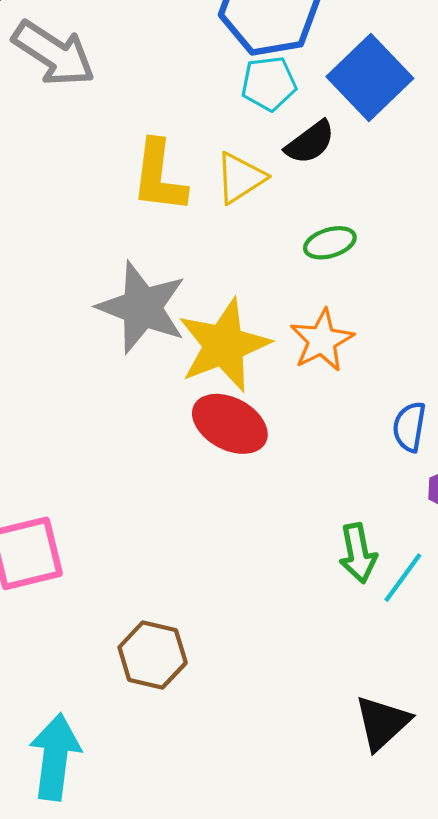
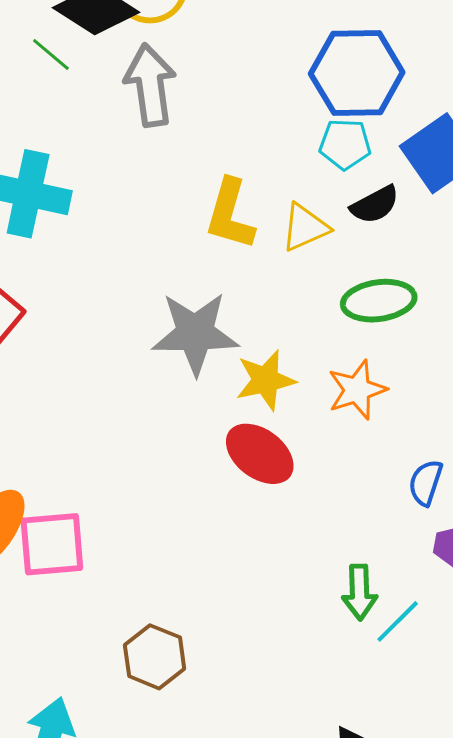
gray arrow: (54, 53) -> (150, 85), turned -140
green ellipse: (330, 243) -> (379, 301), size x1.5
gray star: (142, 307) -> (195, 333), turned -30
yellow star: (224, 345) -> (266, 380), size x0.7

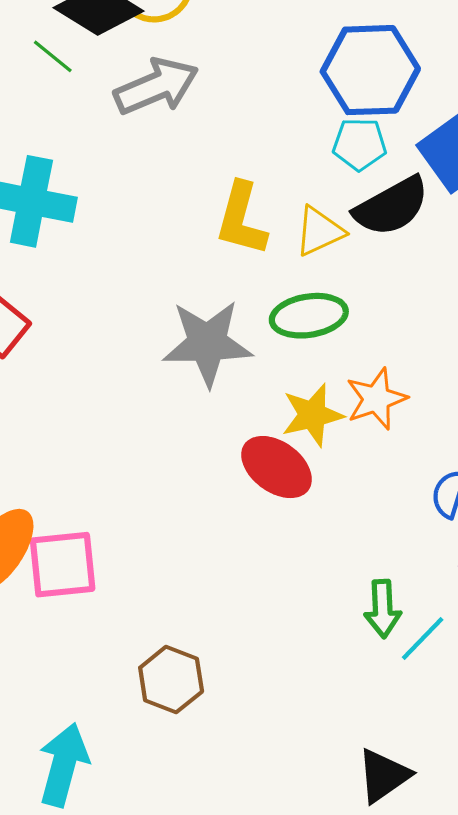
gray arrow: (150, 85) -> (156, 86), turned 76
black semicircle: (375, 205) -> (391, 206), size x1.5
green ellipse: (379, 301) -> (309, 316), moved
yellow star: (266, 380) -> (312, 415), moved

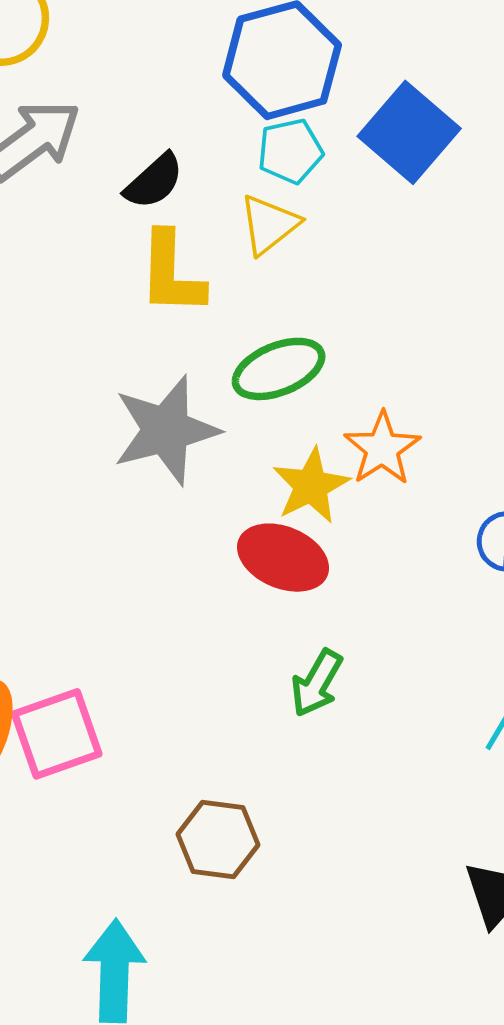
black semicircle: (391, 206) -> (154, 181), moved, size x0.7
yellow triangle: (319, 231) -> (269, 225), moved
green arrow: (383, 609) -> (317, 683), moved, turned 46

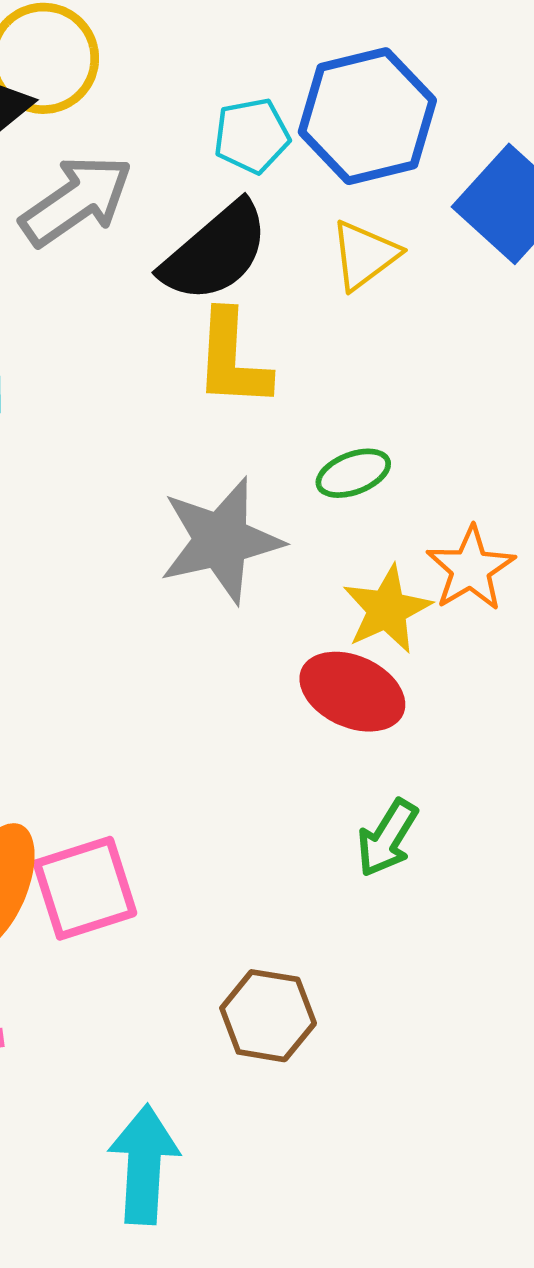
cyan pentagon: (290, 151) -> (252, 136), moved
black semicircle: (154, 181) -> (215, 252), size x1.6
yellow triangle: (269, 225) -> (365, 255), moved
green ellipse: (279, 369) -> (353, 473), size x0.7

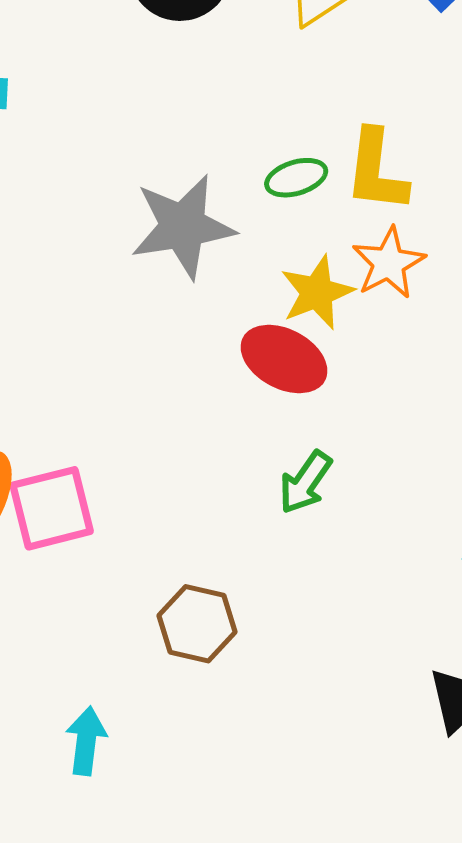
yellow L-shape: (232, 359) -> (376, 171), moved
cyan arrow: (144, 1164) -> (86, 741), size x0.7

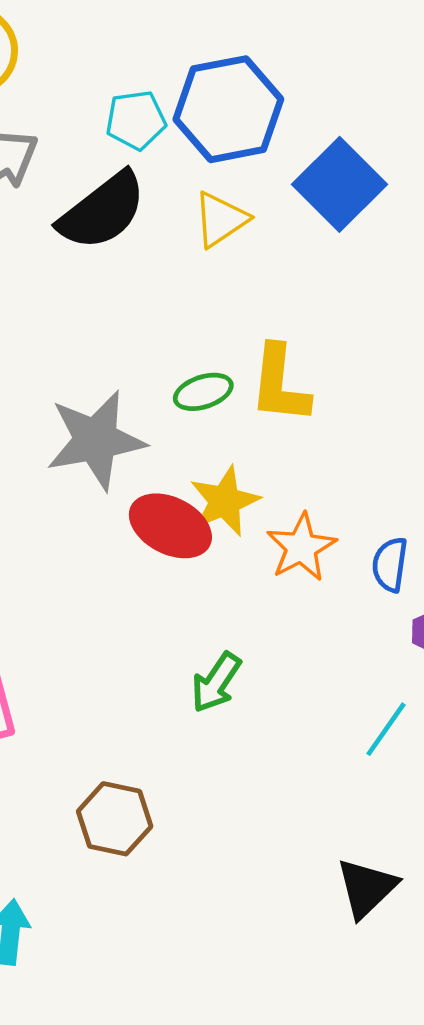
orange star: (389, 263) -> (301, 547), moved
red ellipse: (284, 359) -> (170, 526), moved

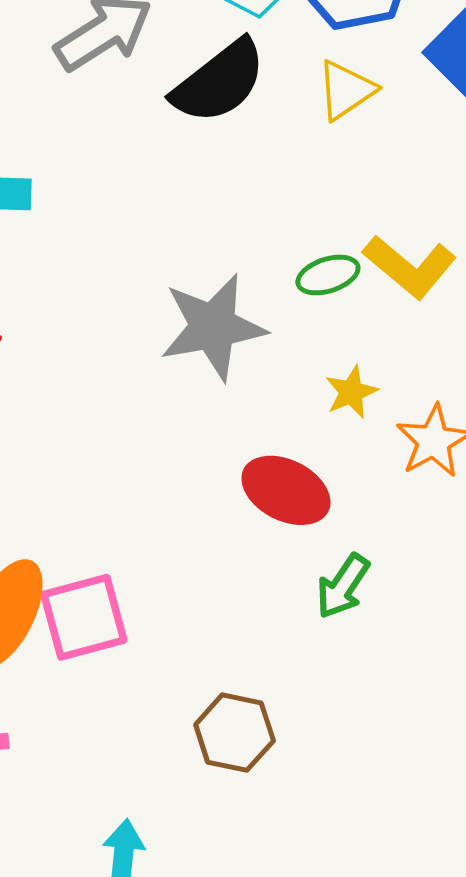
yellow L-shape: (280, 384) -> (410, 267), turned -56
yellow star: (225, 501) -> (351, 392), size x0.7
red ellipse: (170, 526) -> (286, 490), moved

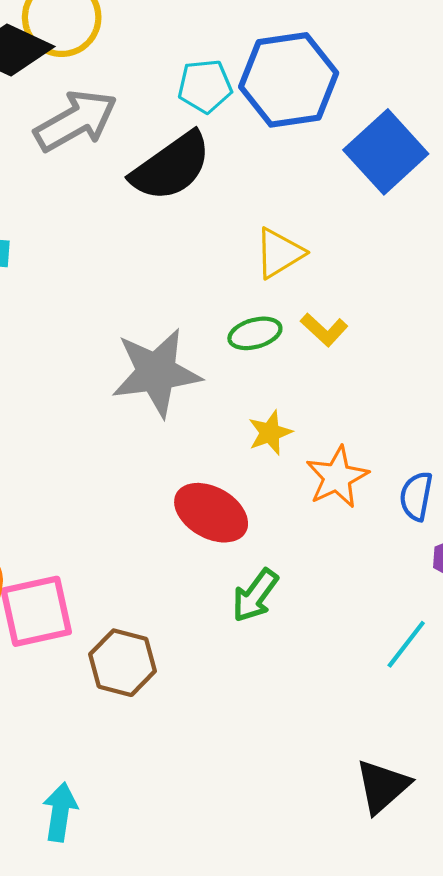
yellow triangle: (346, 90) -> (279, 253), moved
yellow L-shape: (410, 267) -> (324, 330), size x0.6
brown hexagon: (235, 733) -> (123, 663), moved

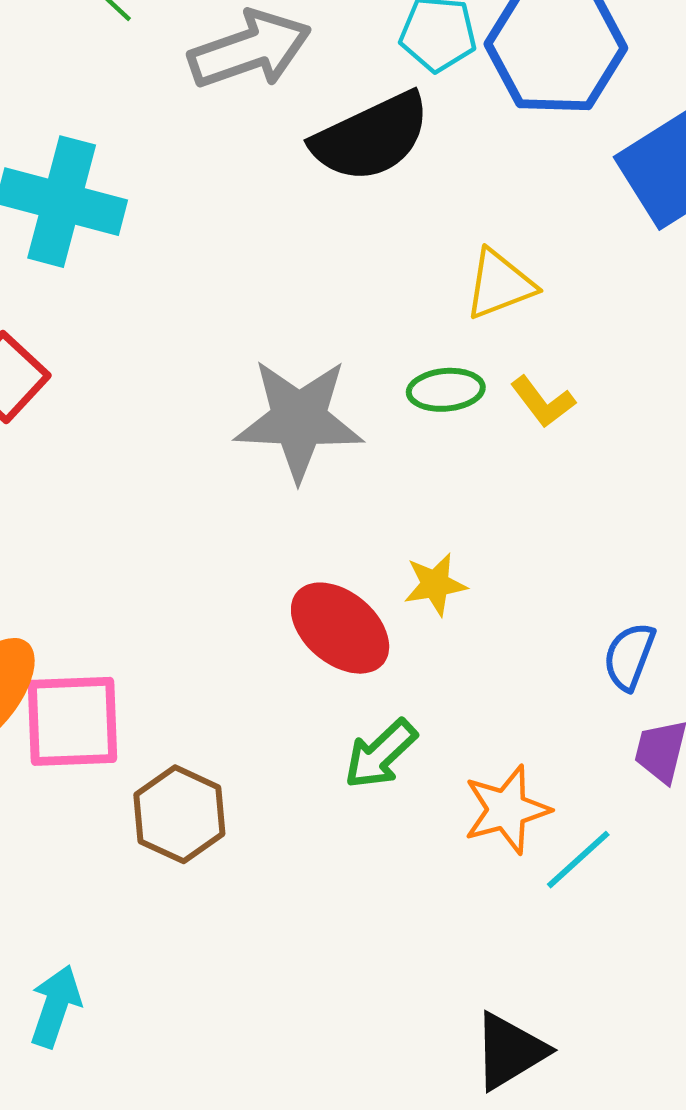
yellow star: (270, 433) -> (435, 584), moved
orange star: (337, 477) -> (507, 810), moved

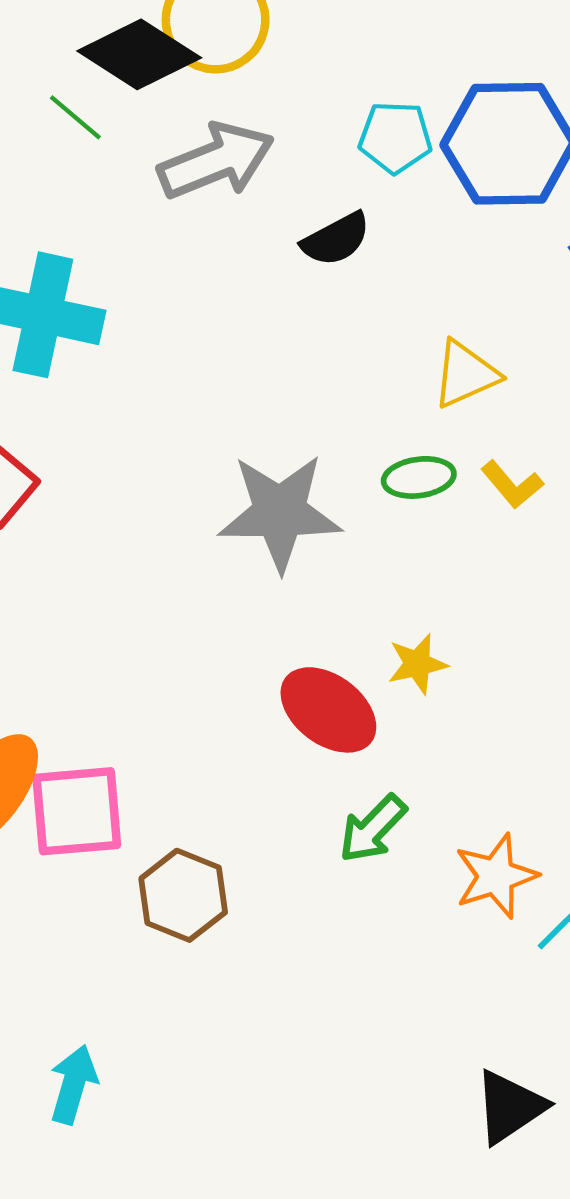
black semicircle: (371, 137) -> (336, 239), size x0.6

